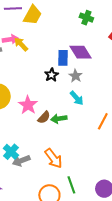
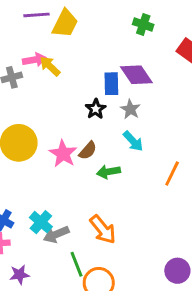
brown semicircle: (44, 117) -> (88, 151), moved
green line: (71, 185) -> (76, 264), moved

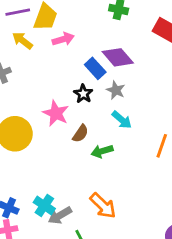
pink arrow: (34, 60) -> (63, 39), moved
yellow arrow: (50, 66) -> (22, 40), moved
blue rectangle: (111, 84) -> (95, 68), turned -35
pink star: (63, 154) -> (56, 113), moved

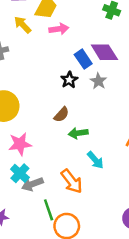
pink star: (56, 113) -> (20, 144), moved, turned 30
cyan arrow: (122, 120) -> (95, 160), moved

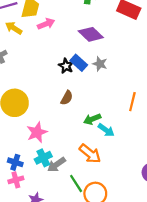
blue rectangle: (83, 59) -> (79, 63), moved
gray star: (98, 81) -> (100, 64), moved
green arrow: (78, 133) -> (92, 119), moved
cyan cross: (20, 173) -> (43, 158), turned 35

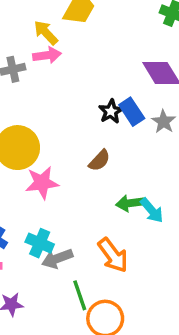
pink arrow: (46, 24) -> (47, 55), moved
cyan arrow: (106, 130) -> (152, 210), moved
pink star: (37, 132) -> (42, 183), moved
cyan cross: (43, 158) -> (40, 243), turned 35

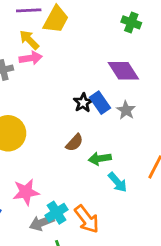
pink star: (42, 183) -> (26, 192), moved
green arrow: (130, 203) -> (100, 159), moved
cyan cross: (40, 243) -> (56, 213), moved, turned 35

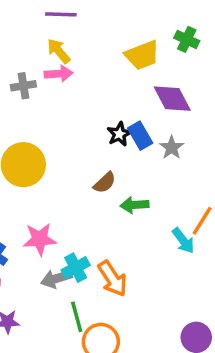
yellow trapezoid: (56, 19) -> (142, 55), moved, turned 36
cyan arrow: (118, 182) -> (183, 241), moved

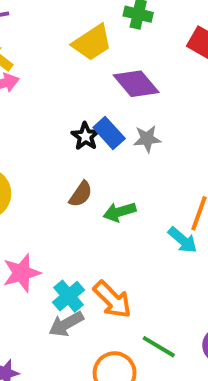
gray star: (172, 148) -> (147, 139), turned -30
gray arrow: (56, 279) -> (66, 324), moved
green line: (77, 317) -> (159, 347), moved, turned -32

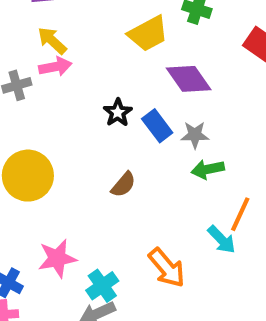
black star: (85, 136) -> (118, 113), moved
green arrow: (119, 212) -> (208, 169), moved
orange arrow: (112, 300) -> (167, 268), moved

